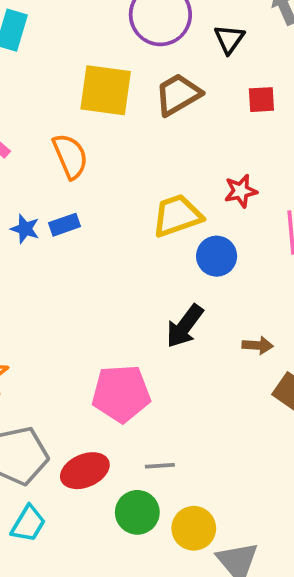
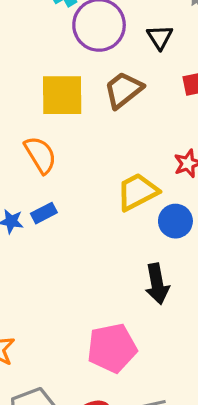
black arrow: (185, 326) -> (157, 284), turned -39

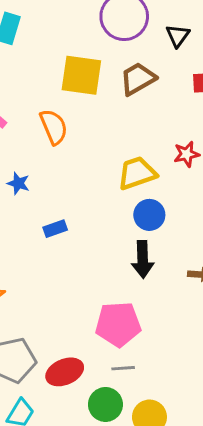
blue rectangle: (44, 213) -> (55, 229), moved
blue circle: (175, 221) -> (149, 215), moved
pink pentagon: (112, 348) -> (118, 324), moved

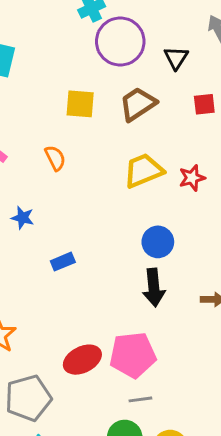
yellow square: (81, 75) -> (80, 104), size x0.7
orange semicircle: (54, 127) -> (55, 158), size x0.7
yellow trapezoid: (137, 173) -> (143, 171), moved
red ellipse: (65, 372) -> (82, 360), moved

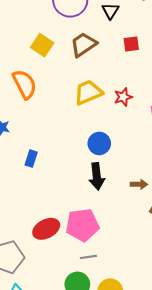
yellow square: (80, 104) -> (42, 45), turned 30
orange semicircle: (55, 158) -> (25, 84), size x1.6
blue rectangle: (63, 262) -> (31, 159), turned -49

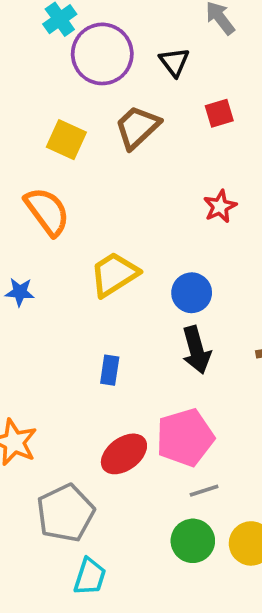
yellow trapezoid: (88, 92) -> (114, 274), moved
blue rectangle: (31, 159) -> (110, 370), moved

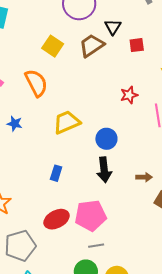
black triangle: (174, 62) -> (113, 27), moved

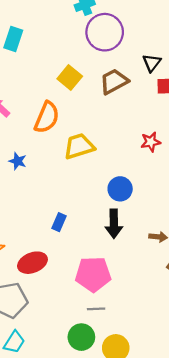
black triangle: (113, 27) -> (152, 63), moved
orange semicircle: (36, 83) -> (47, 117), turned 44
yellow trapezoid: (67, 122) -> (79, 146), moved
red ellipse: (57, 219) -> (32, 263), moved

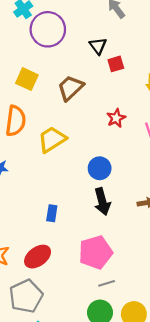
brown trapezoid: (114, 81) -> (70, 88), moved

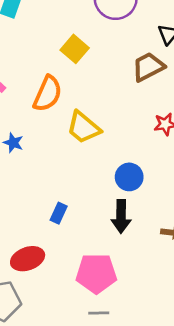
brown trapezoid: (70, 88) -> (148, 67), moved
yellow trapezoid: (52, 139) -> (84, 127), turned -124

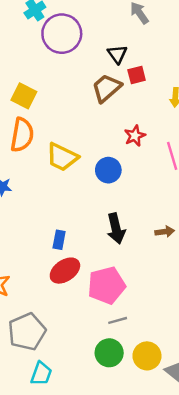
yellow square: (75, 49) -> (24, 96), moved
blue circle: (129, 177) -> (108, 170), moved
red ellipse: (28, 259) -> (65, 271), moved

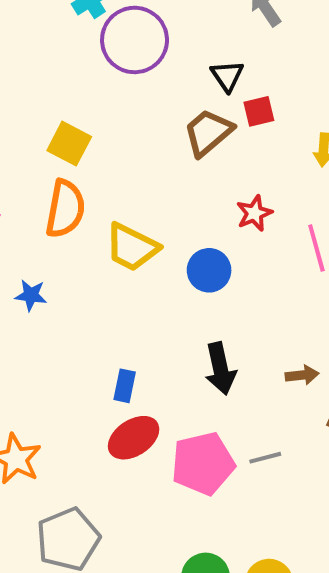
gray line: (118, 320) -> (265, 458), moved

